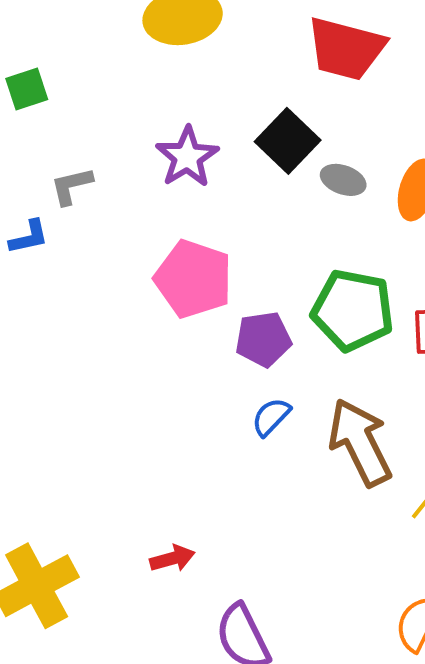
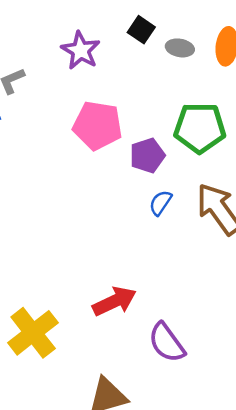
black square: (288, 141) -> (141, 30), size x0.7
red arrow: (172, 558) -> (114, 301), size x1.6

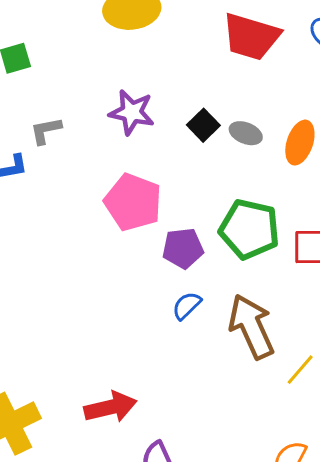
black square: (141, 30) -> (203, 125), moved
purple star: (81, 50) -> (132, 112), turned -30

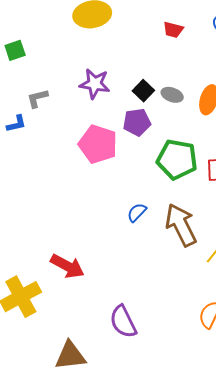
red trapezoid: (251, 37) -> (173, 30), size x0.5
purple pentagon: (183, 248) -> (137, 122), moved
red arrow: (110, 407) -> (67, 266), moved, turned 44

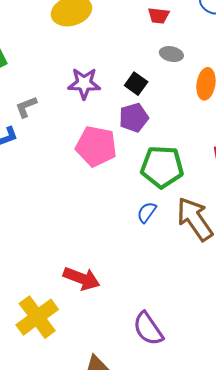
gray ellipse: (172, 95) -> (171, 54), moved
green pentagon: (177, 159) -> (162, 167), moved

